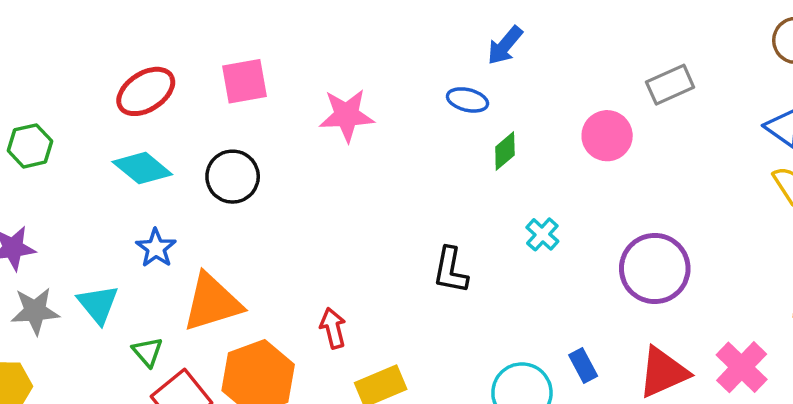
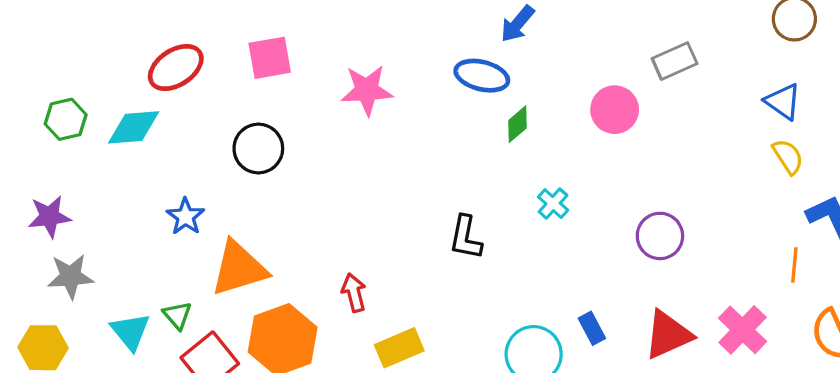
blue ellipse: (467, 100) -> (482, 76), size x1.4
cyan diamond: (142, 168) -> (134, 127), moved, turned -44
purple circle: (655, 268) -> (660, 236), size x0.7
cyan triangle: (98, 304) -> (130, 331), moved

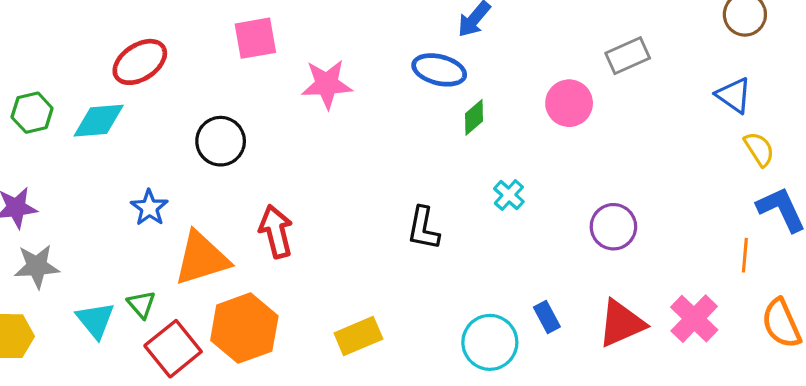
pink square: (270, 58) -> (255, 38), moved
yellow semicircle: (788, 157) -> (759, 149), moved
red arrow: (354, 293) -> (276, 231), moved, size x1.4

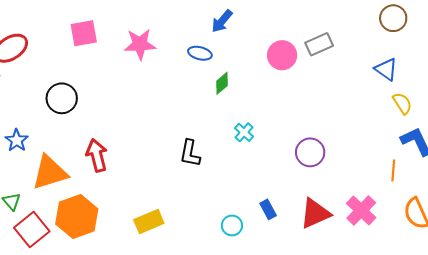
blue ellipse: (439, 70) -> (200, 53), size x0.7
pink star: (327, 84) -> (140, 44), moved
pink circle: (569, 103) -> (282, 55), moved
cyan circle: (490, 342) -> (232, 225), size x0.6

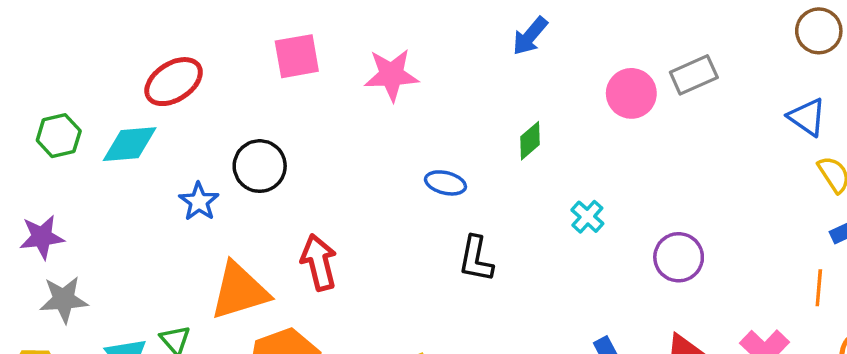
blue ellipse: (200, 53) -> (445, 183), moved
cyan cross: (244, 132) -> (587, 217), moved
blue star: (17, 140) -> (199, 202), moved

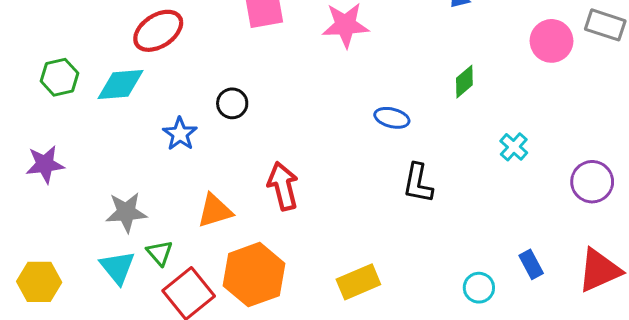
gray rectangle: (694, 75) -> (605, 25), turned 42
black circle: (260, 166) -> (232, 103), size x0.7
orange triangle: (239, 291) -> (215, 211), size x0.7
gray star: (64, 299) -> (126, 212), moved

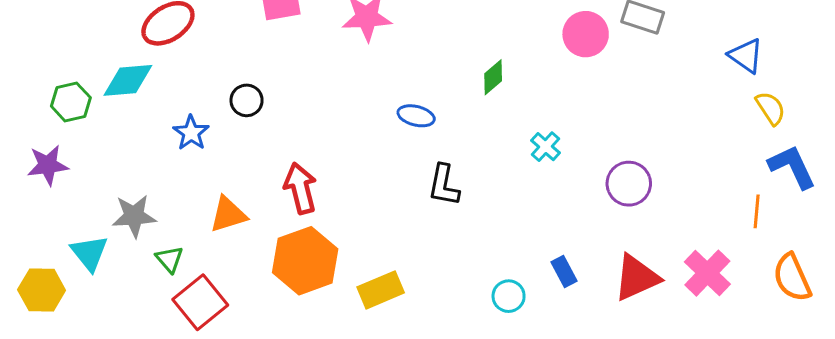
green hexagon: (60, 77) -> (71, 102), moved
cyan triangle: (118, 267) -> (89, 253), moved
orange hexagon: (254, 275) -> (305, 261), moved

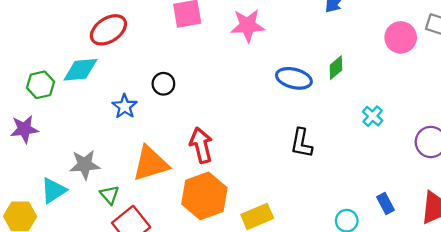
blue ellipse: (416, 116) -> (294, 78), moved, size x1.4
orange triangle: (228, 214) -> (150, 164), size x1.4
cyan triangle: (89, 253) -> (53, 191), turned 36

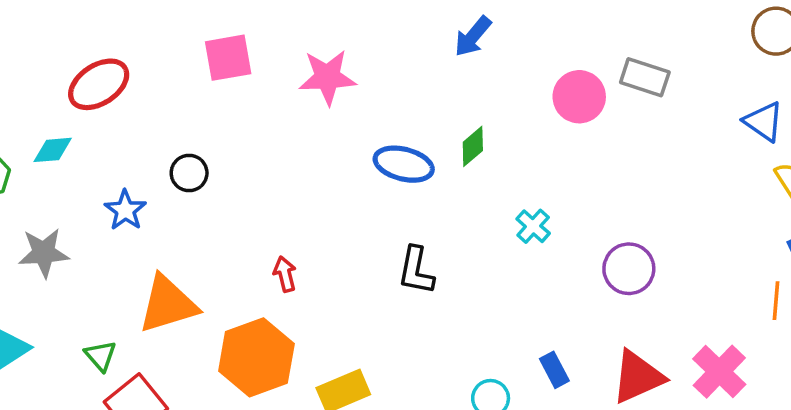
cyan diamond: (80, 70) -> (53, 150), size x0.7
red arrow: (201, 145) -> (285, 274), moved, size x0.6
gray star: (85, 165) -> (44, 253), moved

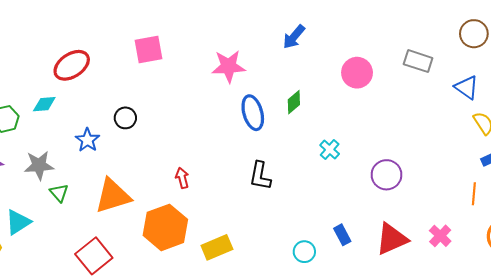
pink star: (327, 77) -> (229, 66), moved
gray rectangle: (645, 77) -> (418, 61), moved
blue ellipse: (404, 164) -> (253, 113), turned 60
green triangle: (100, 356) -> (59, 193), moved
pink cross: (719, 372) -> (440, 236), size x0.7

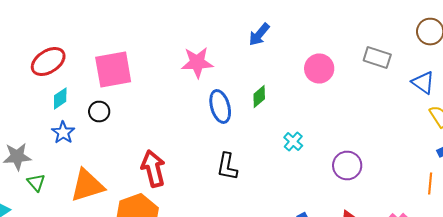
pink square: (149, 49) -> (113, 70), moved, size x1.4
cyan diamond: (44, 104) -> (60, 98), moved, turned -30
red arrow: (182, 178) -> (153, 168), size x1.8

